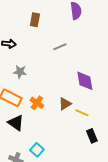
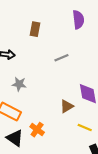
orange cross: (37, 103) -> (37, 130), moved
brown triangle: (65, 104) -> (67, 106), moved

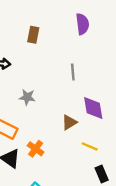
gray line: (61, 58) -> (73, 72), moved, turned -72
gray star: (19, 84) -> (27, 97), moved

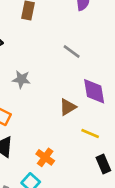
gray line: (73, 72) -> (72, 51), turned -49
orange cross: (36, 149) -> (45, 157), moved

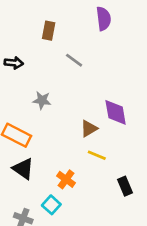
gray line: (72, 51) -> (74, 60), moved
yellow line: (90, 134) -> (97, 155), moved

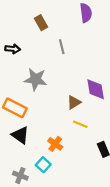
brown rectangle: (49, 31) -> (41, 23), turned -40
gray line: (74, 60) -> (62, 47), turned 40
gray star: (42, 100) -> (36, 79), size x1.5

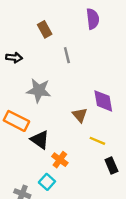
brown triangle: (74, 102) -> (80, 115), turned -40
yellow line: (80, 124) -> (97, 141), moved
black triangle: (20, 135) -> (40, 140), moved

